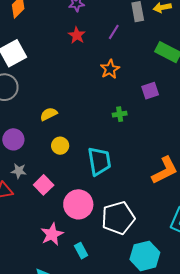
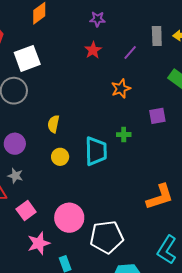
yellow semicircle: (49, 114) -> (53, 124), turned -60
cyan trapezoid: (99, 161) -> (96, 151), moved
pink square: (44, 185) -> (26, 210), moved

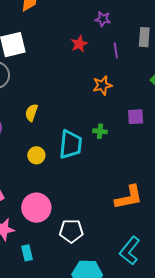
purple star: (97, 19) -> (103, 19), moved
purple line: (130, 52) -> (116, 50), turned -56
yellow circle: (60, 157) -> (36, 155), moved
white pentagon: (107, 237) -> (71, 231), size x0.7

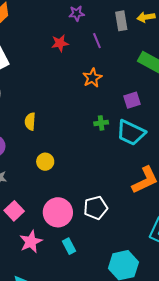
red star: (79, 44) -> (60, 43), turned 30
cyan trapezoid: (71, 145) -> (131, 133), moved, turned 124
white pentagon: (71, 231) -> (96, 208), moved
cyan rectangle: (27, 253) -> (69, 246), moved

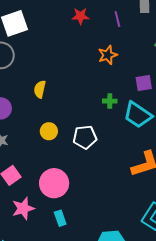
white pentagon: (96, 208) -> (85, 137), moved

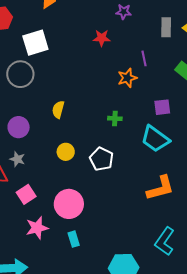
purple line: (117, 19) -> (144, 58), moved
green cross: (110, 101) -> (115, 118), moved
white pentagon: (85, 137) -> (101, 159), turned 30

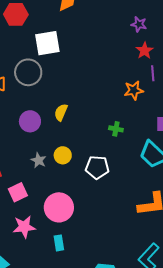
red star: (102, 38) -> (145, 51), moved, turned 30
purple circle: (19, 127) -> (30, 121), moved
gray star: (17, 159) -> (39, 160), moved
white pentagon: (101, 159) -> (97, 167), turned -30

